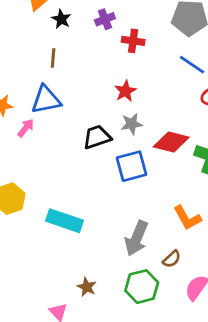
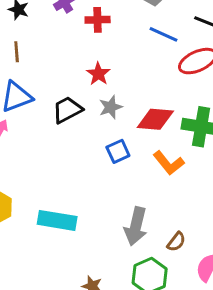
black trapezoid: (97, 137) -> (67, 110), moved
blue square: (132, 166) -> (118, 151), size x0.7
orange L-shape: (187, 218) -> (169, 163), moved

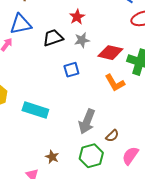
blue square: (118, 151) -> (71, 70), moved

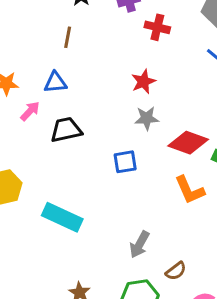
blue triangle: (21, 24) -> (55, 82), size x0.7
black trapezoid: (53, 38) -> (66, 130), moved
gray arrow: (87, 121) -> (139, 244), size x0.7

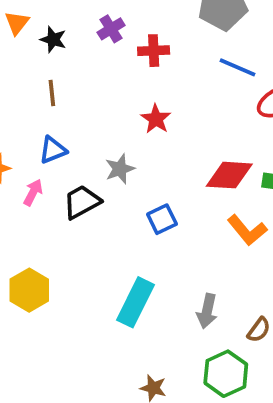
gray star: (147, 118) -> (120, 169), moved
cyan rectangle: (62, 217) -> (136, 302), moved, turned -72

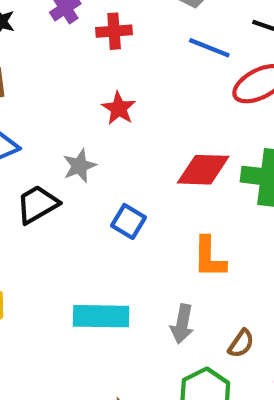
blue square: (162, 219) -> (128, 221), turned -32
orange L-shape: (247, 230) -> (209, 257), moved, turned 42
cyan rectangle: (136, 302) -> (101, 316), turned 66

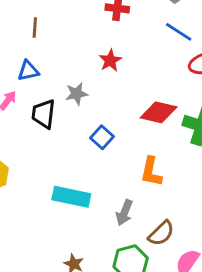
black trapezoid: (37, 204) -> (43, 114), turned -64
brown semicircle: (241, 344) -> (161, 233), size x1.4

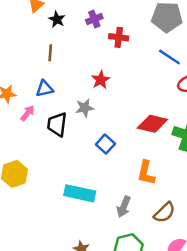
red star: (110, 60) -> (101, 80), moved
brown semicircle: (161, 233) -> (164, 213), moved

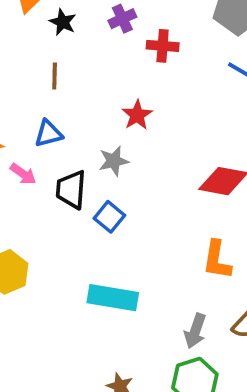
pink arrow: (28, 113) -> (23, 174), turned 91
blue square: (105, 144) -> (109, 217), moved
gray arrow: (124, 207) -> (195, 331), moved

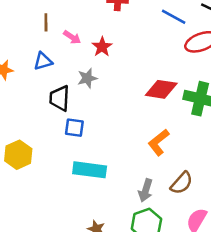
pink arrow: (23, 174) -> (72, 37), moved
blue square: (109, 217) -> (74, 128), moved, turned -30
orange L-shape: (217, 260) -> (159, 142), turned 44

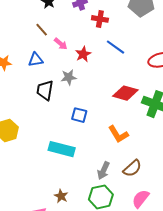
blue line: (174, 17) -> (116, 47), moved
brown line: (46, 22) -> (42, 30), turned -48
blue square: (74, 128) -> (79, 115), moved
orange L-shape: (159, 142) -> (118, 134), turned -90

